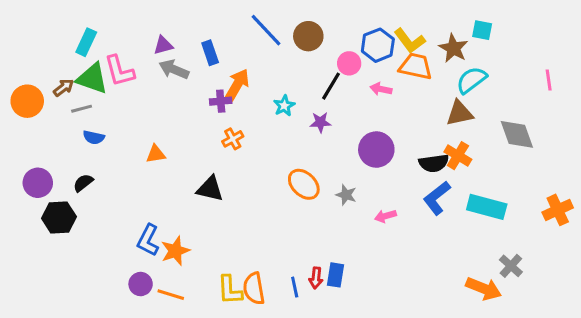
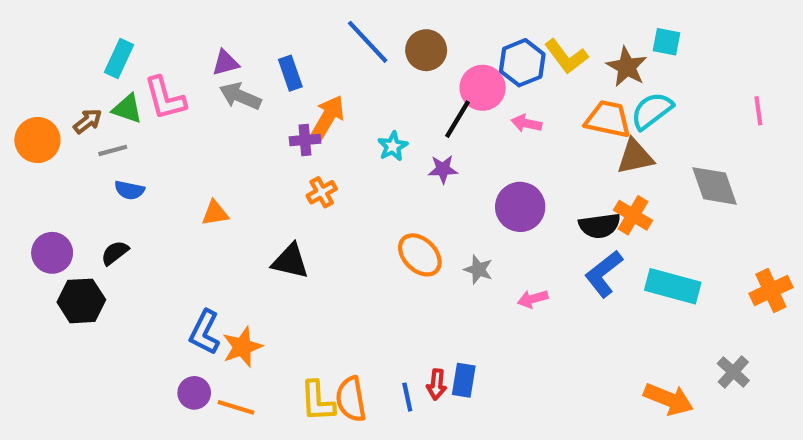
pink circle: (349, 63) -> (483, 88), size x1.4
orange trapezoid: (416, 66) -> (608, 119), moved
green triangle: (92, 78) -> (127, 109), size x0.7
gray cross: (511, 266) -> (733, 372), moved

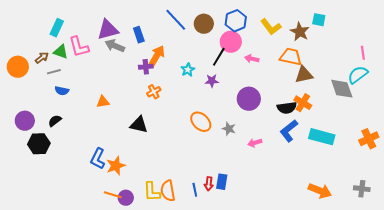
purple triangle: (226, 63) -> (108, 30), size x1.6
blue hexagon: (522, 63) -> (236, 21), moved
cyan semicircle: (652, 111) -> (358, 75), moved
gray cross: (733, 372) -> (362, 189), moved, turned -35
purple circle: (194, 393) -> (126, 198), moved

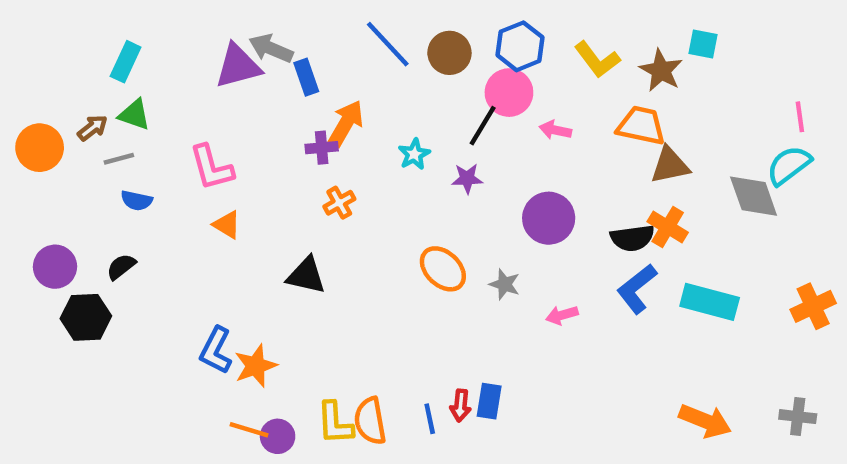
gray arrow: (115, 46) -> (271, 48), moved
pink L-shape: (79, 47) -> (211, 167), moved
orange triangle: (103, 102) -> (227, 225), turned 40

